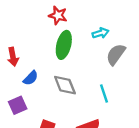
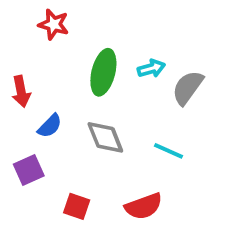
red star: (58, 15) -> (54, 24), moved
cyan arrow: (100, 33) -> (151, 68), moved
cyan line: (104, 93) -> (169, 151), turned -48

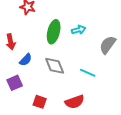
gray semicircle: (188, 88) -> (108, 45), moved

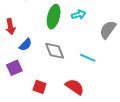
red semicircle: (75, 102) -> (75, 87), turned -126

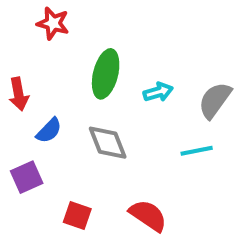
cyan arrow: (79, 15) -> (158, 92), moved
cyan line: (88, 58) -> (197, 151), moved, turned -35

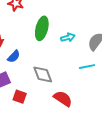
gray diamond: (108, 143) -> (43, 75), moved
red square: (77, 215) -> (20, 97), moved

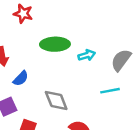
green ellipse: (42, 28) -> (55, 44), turned 75

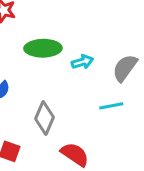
gray diamond: (56, 100) -> (44, 118), turned 45

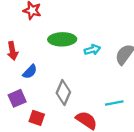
cyan line: (111, 106) -> (114, 103), moved

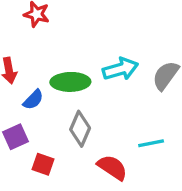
green ellipse: (62, 39) -> (70, 82), moved
cyan arrow: (92, 50) -> (120, 69), size x1.5

